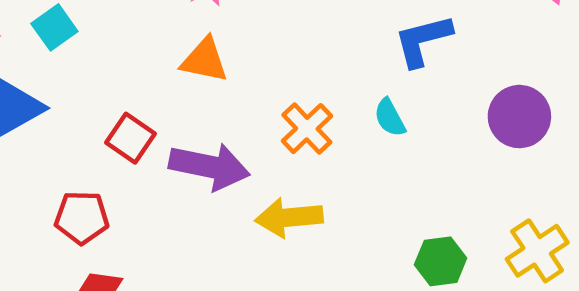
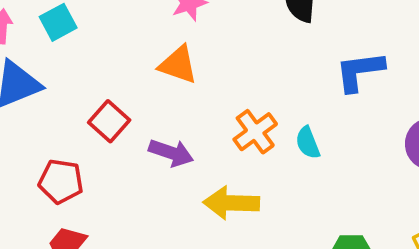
cyan semicircle: (390, 118) -> (308, 143), moved
purple arrow: (209, 166) -> (171, 153), size x0.7

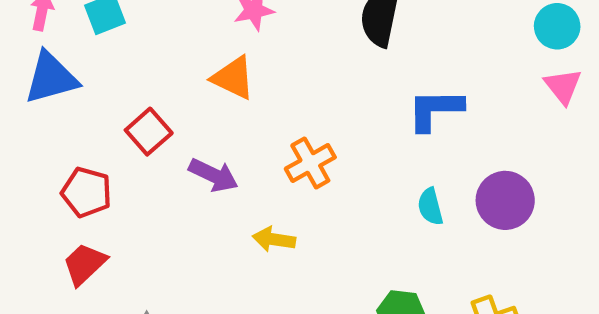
cyan semicircle: (308, 143) -> (430, 207), moved
yellow arrow: (231, 203) -> (274, 239), size x0.7

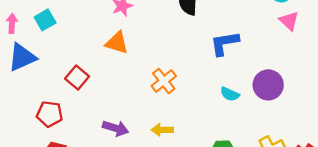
purple arrow: (214, 175) -> (116, 128), moved
cyan semicircle: (430, 207) -> (230, 94), turned -42
yellow arrow: (274, 239) -> (162, 130), moved

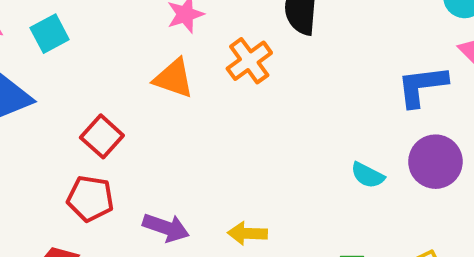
blue L-shape: (224, 43) -> (422, 86), moved
orange cross: (164, 81) -> (249, 61), moved
red pentagon: (50, 114) -> (90, 198), moved

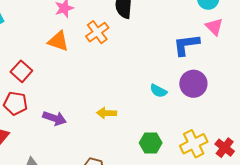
yellow arrow: (247, 233) -> (107, 113), moved

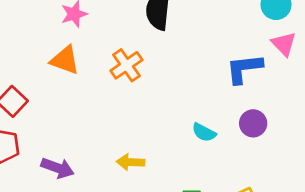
orange cross: (97, 32) -> (126, 65), moved
purple circle: (193, 84) -> (253, 123), size x0.7

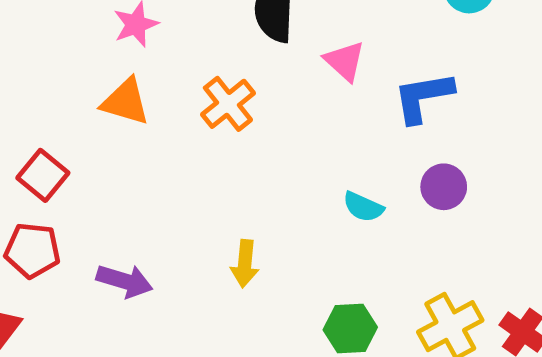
pink triangle: (284, 44) -> (345, 61), moved
yellow arrow: (131, 162) -> (245, 264), turned -84

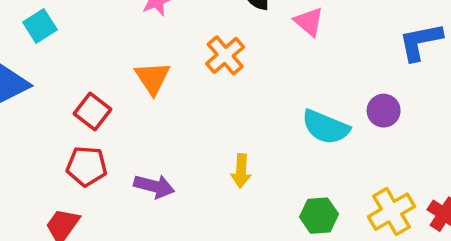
blue L-shape: (423, 97) -> (420, 42), moved
orange triangle: (125, 102) -> (152, 78), moved, turned 42
cyan semicircle: (363, 207) -> (326, 127), size x1.6

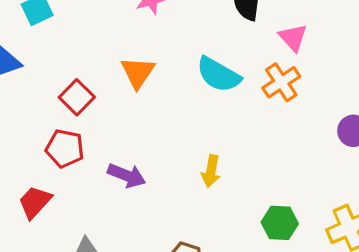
orange cross: (225, 55) -> (281, 82), moved
cyan semicircle: (326, 127) -> (219, 75), moved

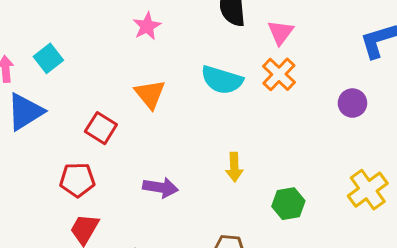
pink triangle: (293, 38) -> (280, 32), turned 32
red pentagon: (65, 148) -> (77, 180), moved
green hexagon: (280, 223) -> (288, 204), moved

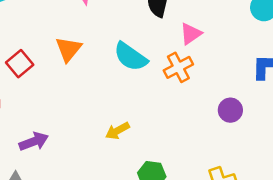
yellow arrow: (234, 167) -> (117, 131), turned 45
purple arrow: (160, 187) -> (34, 142), moved, turned -48

